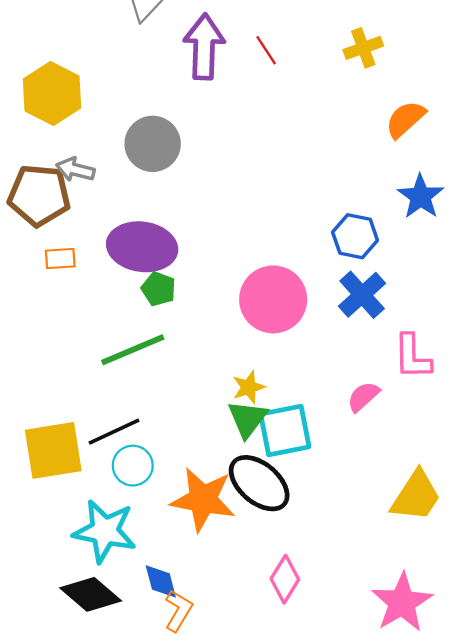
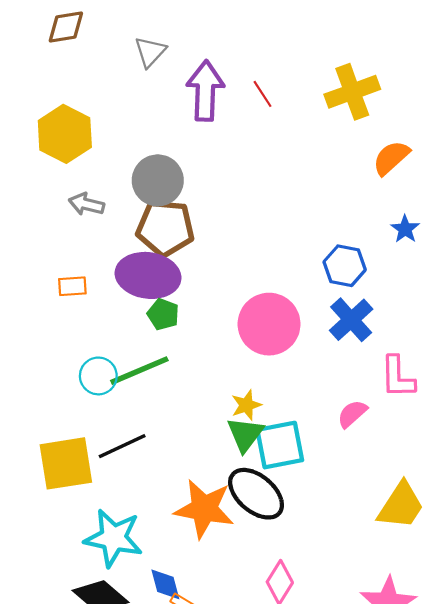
yellow cross: (363, 48) -> (352, 92), size x1.5
brown pentagon: (39, 195) -> (165, 228), moved
blue star: (421, 196) -> (405, 229), size x0.7
cyan circle: (133, 466) -> (98, 376), moved

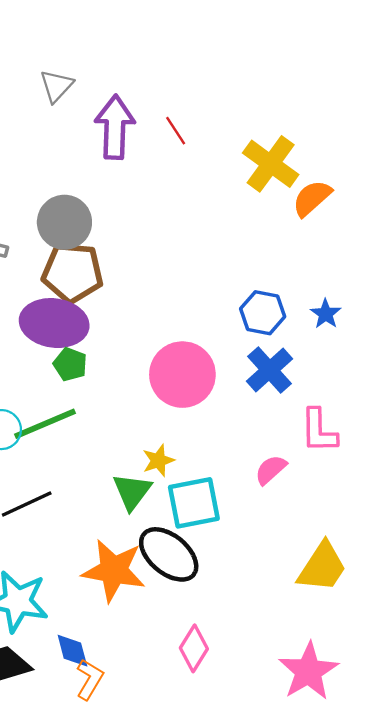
yellow cross: (352, 92) -> (271, 164), moved, turned -34
blue star: (405, 229) -> (326, 314), moved
green triangle: (245, 434) -> (132, 491), moved

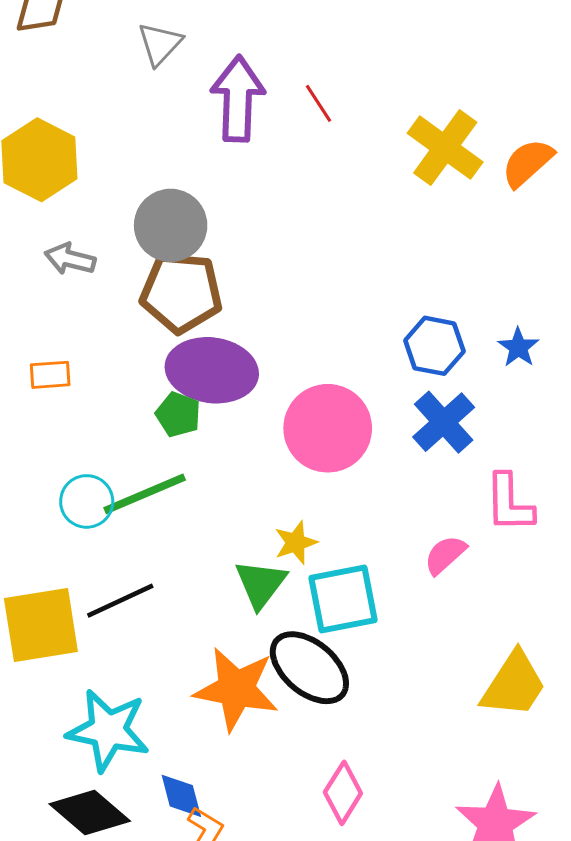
orange semicircle: (312, 198) -> (528, 163), moved
purple ellipse: (54, 323) -> (212, 370), moved

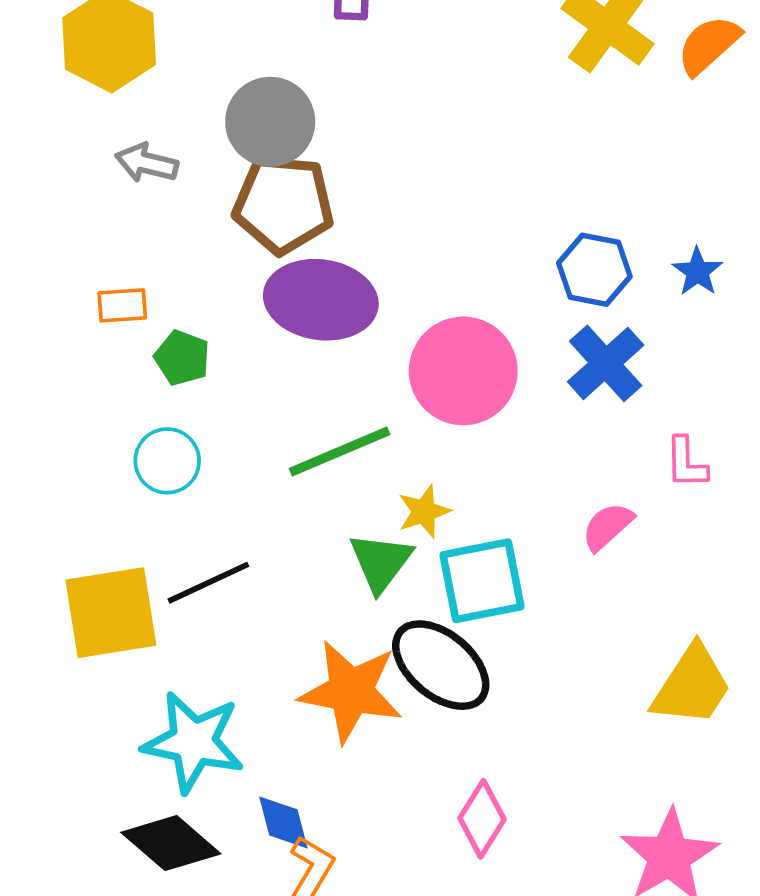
green pentagon: (178, 415) -> (182, 358), moved
green line: (145, 494) -> (340, 452), moved
pink L-shape: (509, 503) -> (686, 463), size x0.7

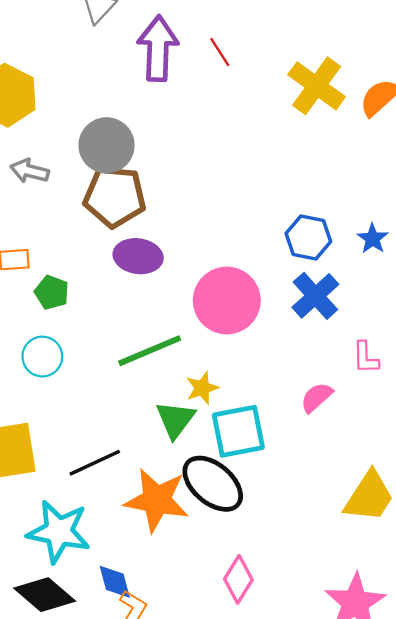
purple ellipse: (321, 300) -> (138, 256), size x0.7
black line: (208, 583) -> (95, 463), moved

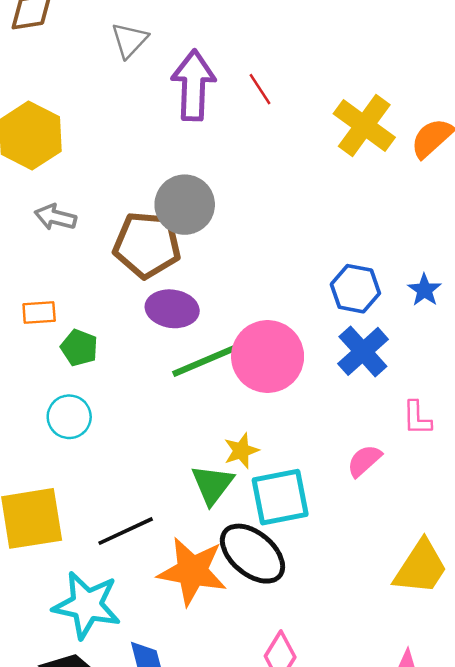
gray circle: (107, 145) -> (185, 205), moved
green line: (150, 351) -> (206, 360), moved

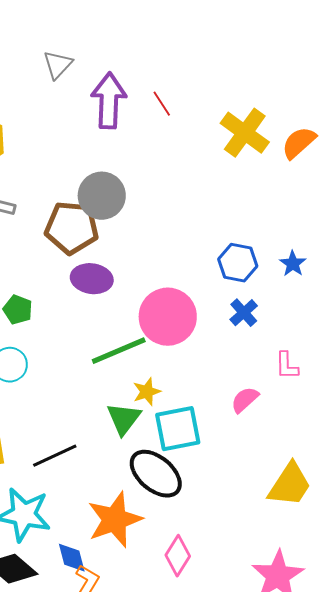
blue cross: (363, 351) -> (244, 313), size x0.7
green line: (206, 360) -> (119, 351), moved
orange star: (192, 571) -> (115, 520), moved, turned -30

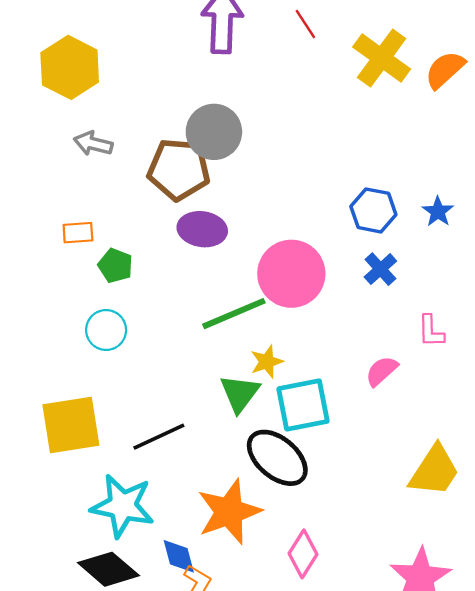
red line: (162, 104) -> (305, 24), moved

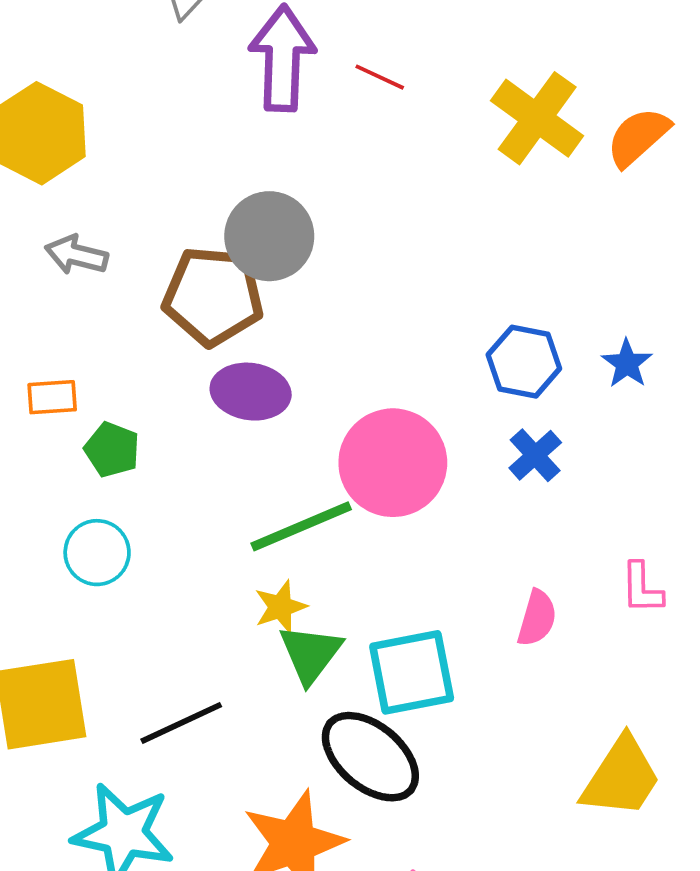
red line: (305, 24) -> (380, 77), moved, turned -32
pink L-shape: (431, 331) -> (642, 588), moved
yellow star: (267, 362) -> (281, 607), moved
pink semicircle: (382, 371) -> (537, 618), turned 148

